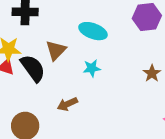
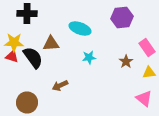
brown triangle: (56, 50) -> (51, 44), turned 42
cyan star: (92, 68) -> (89, 58), moved

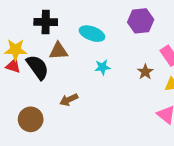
black cross: (27, 14) -> (46, 22), moved

